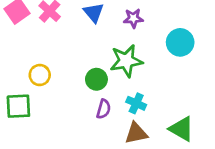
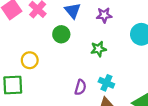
green star: (126, 61) -> (99, 49), size x0.6
green circle: (96, 79) -> (61, 34), moved

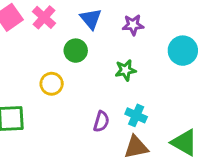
yellow circle: (30, 60) -> (52, 84), moved

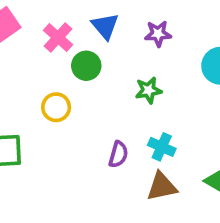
pink cross: (44, 17) -> (58, 37), moved

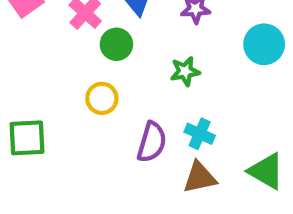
yellow circle: (56, 107) -> (102, 98), moved
purple semicircle: (118, 154) -> (152, 142), size x1.4

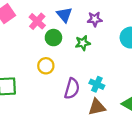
green star: (185, 71) -> (83, 43), moved

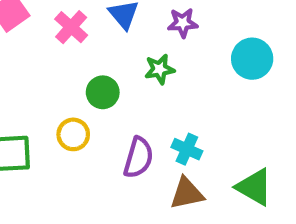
green circle: (53, 38) -> (103, 92), moved
yellow circle: (46, 66) -> (73, 134), moved

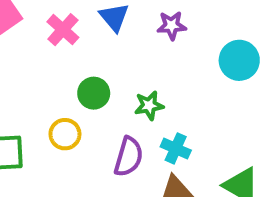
green star: (160, 69) -> (149, 105), moved

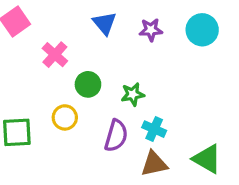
pink cross: (63, 30) -> (55, 55), moved
cyan circle: (239, 60) -> (202, 30), moved

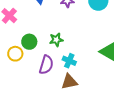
green circle: (88, 84) -> (29, 42), moved
green triangle: (207, 159) -> (108, 52), moved

